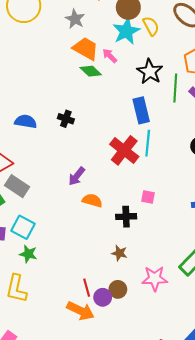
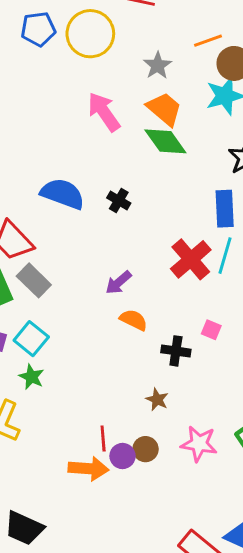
pink arrow: (110, 56) -> (104, 112), moved, size x1.8
green diamond: (91, 71) -> (165, 141), size x1.4
blue semicircle: (26, 122) -> (63, 194), size x1.4
orange arrow: (80, 311) -> (88, 469), turned -32

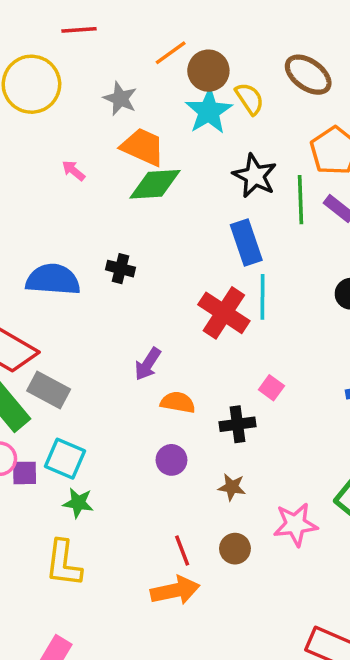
pink arrow: (104, 112) -> (73, 171), size x0.5
green diamond: (165, 141) -> (155, 184), turned -42
pink square: (211, 330) -> (271, 388), turned 30
purple circle: (123, 456) -> (171, 460), moved

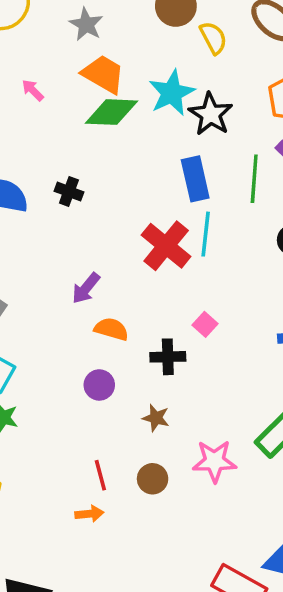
cyan star: (209, 111) -> (172, 93), moved
green line: (301, 200) -> (254, 179), moved
orange arrow: (175, 590) -> (89, 514), size x0.6

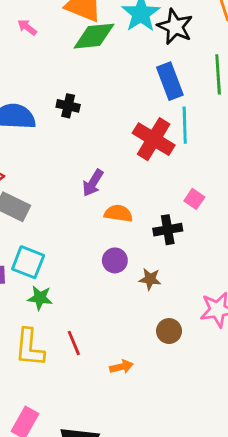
brown star: (156, 418) -> (150, 279), moved
red line: (100, 475) -> (74, 343), moved

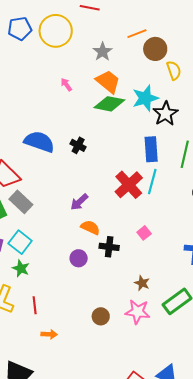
black cross: (168, 230) -> (109, 247), moved
brown star: (150, 279) -> (142, 283), moved
orange arrow: (121, 367) -> (49, 334), moved

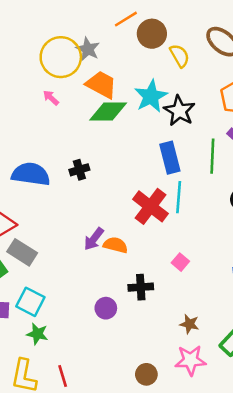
yellow circle: (56, 31) -> (61, 57), moved
black cross: (78, 145) -> (79, 170), turned -35
orange semicircle: (90, 227) -> (115, 245), moved

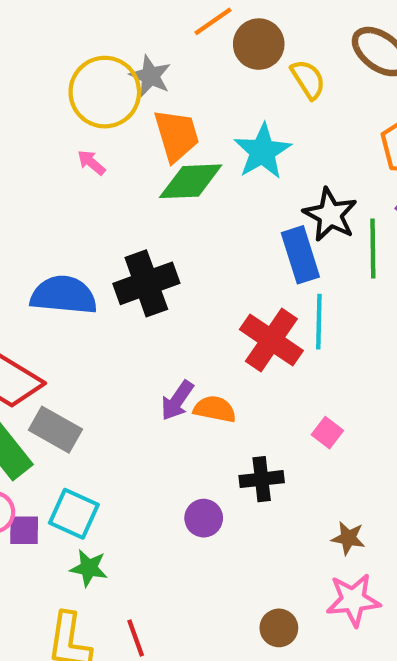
orange trapezoid: (101, 85) -> (177, 135), turned 48
black star: (179, 111) -> (330, 215), moved
black cross: (79, 170) -> (146, 283), size x1.8

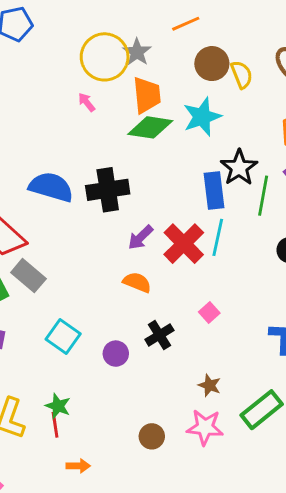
brown circle: (259, 44) -> (212, 64), moved
purple arrow: (177, 400) -> (141, 237), moved
black cross: (262, 479) -> (159, 335), turned -36
cyan square: (74, 514) -> (63, 336), moved
green star: (89, 568) -> (58, 406), moved

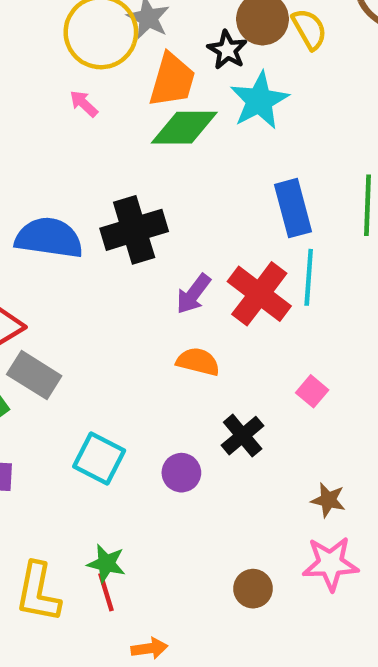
orange trapezoid: (147, 95) -> (172, 80), turned 30
black star: (239, 168) -> (227, 50), moved, size x0.7

